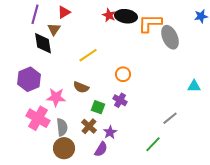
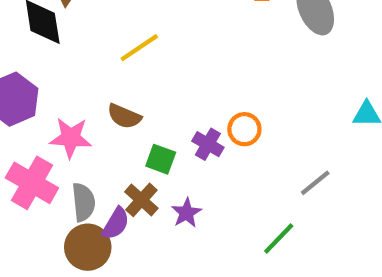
orange circle: (123, 74) -> (244, 129), moved
purple semicircle: (101, 149) -> (116, 224), moved

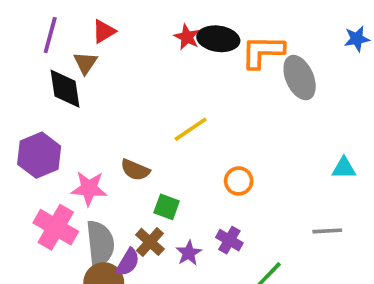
yellow line: (139, 48) -> (191, 129), moved
purple cross: (208, 144) -> (229, 240), moved
gray line: (315, 183) -> (327, 231), moved, turned 36
gray semicircle: (83, 202) -> (100, 244), size x1.4

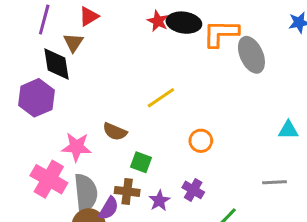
purple hexagon: (39, 155) -> (37, 98), moved
brown cross: (150, 242) -> (127, 191), turned -35

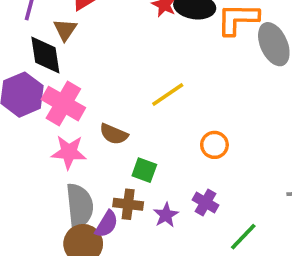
pink cross: (49, 179) -> (63, 104), moved

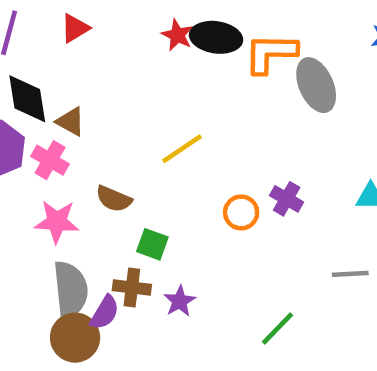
brown triangle: (65, 30) -> (70, 121), moved, turned -35
pink cross: (63, 104) -> (50, 160), size x0.7
purple cross: (205, 202) -> (287, 199), moved

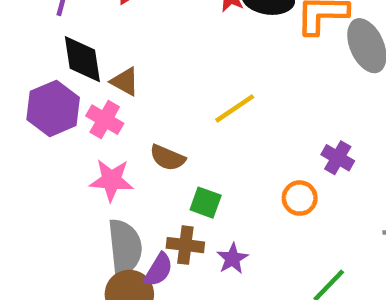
orange circle: (241, 212) -> (300, 198), moved

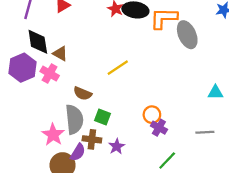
purple cross: (338, 158) -> (159, 128), moved
pink star: (111, 180) -> (53, 135), moved, turned 30
gray semicircle: (125, 247) -> (74, 119), moved

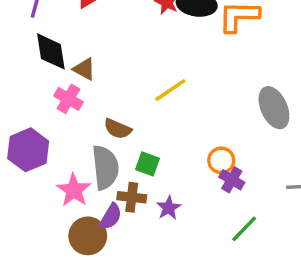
gray ellipse: (187, 35) -> (274, 108), moved
purple hexagon: (23, 68) -> (28, 150), moved

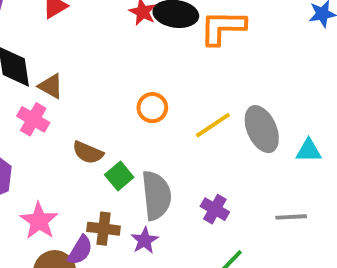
yellow line: (170, 90) -> (213, 125), moved
orange circle: (221, 160) -> (152, 108), moved
green square: (147, 164) -> (119, 176), moved, turned 30
gray semicircle: (105, 167) -> (156, 195), moved

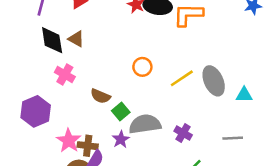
brown triangle: (51, 86) -> (76, 39), moved
gray semicircle: (156, 195) -> (145, 124), turned -92
brown cross: (104, 229) -> (88, 146), moved
purple star: (145, 240) -> (121, 139), moved

